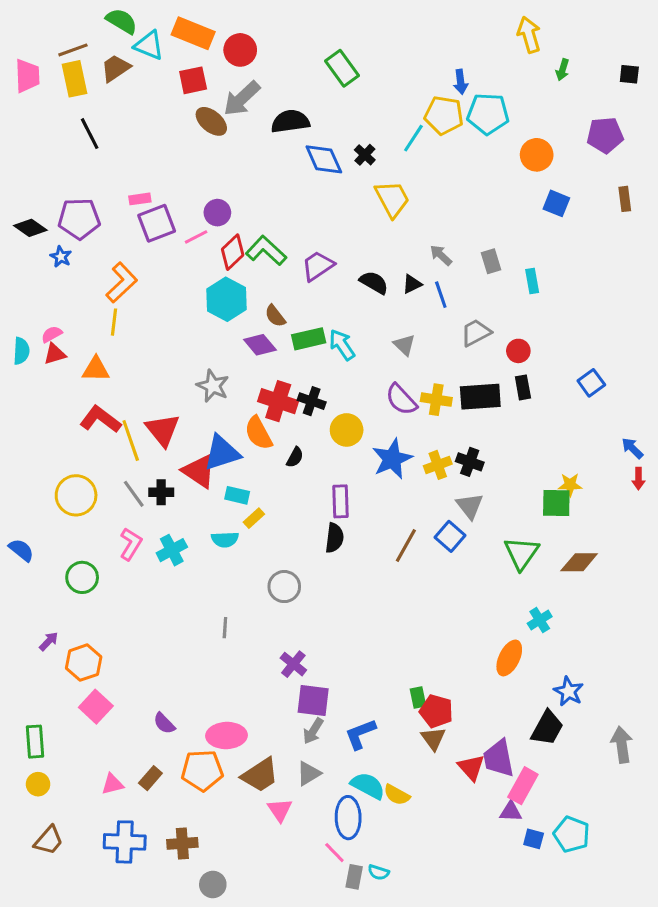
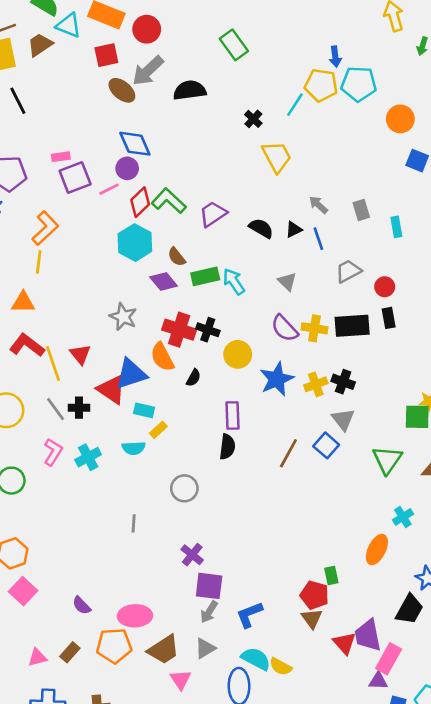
blue diamond: (324, 159) -> (135, 144), moved
red triangle: (163, 430) -> (80, 354), size x0.7
green rectangle: (418, 698) -> (331, 576), moved

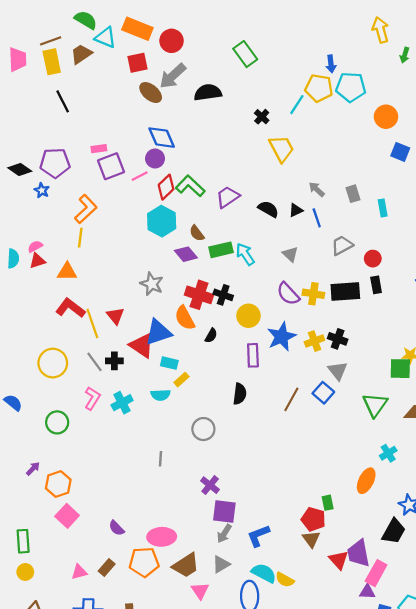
purple rectangle: (233, 416) -> (253, 355), moved

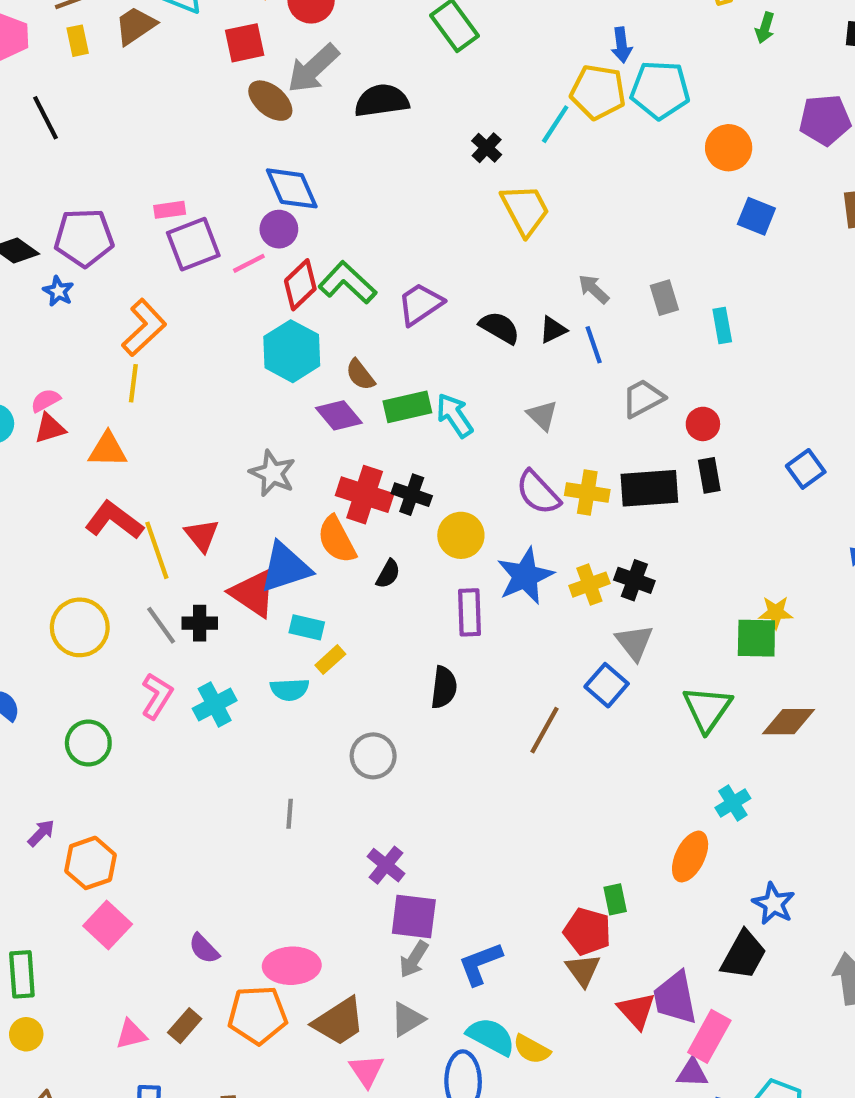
yellow rectangle: (52, 62) -> (78, 41), size x0.6
black line: (63, 101) -> (45, 118), moved
brown line: (291, 399) -> (544, 730), moved

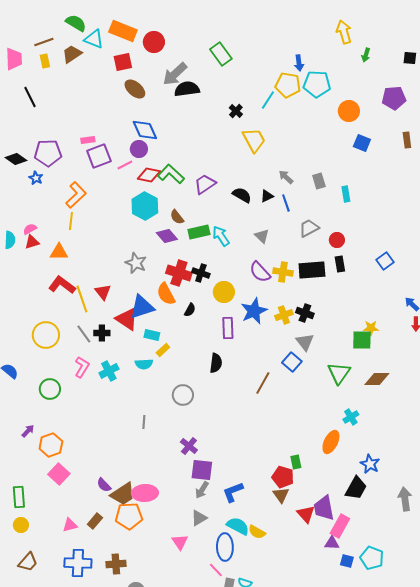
gray arrow: (313, 68) -> (175, 74), moved
red diamond: (300, 285) -> (149, 175), turned 55
brown trapezoid: (339, 1021) -> (123, 494), moved

